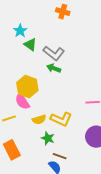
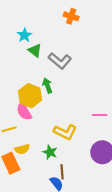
green arrow: (54, 68) -> (47, 86), moved, turned 48
yellow semicircle: (39, 120) -> (22, 149), moved
brown line: (60, 156) -> (62, 172), turned 64

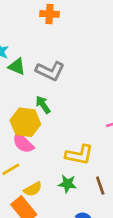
brown line: (62, 172) -> (100, 186), moved

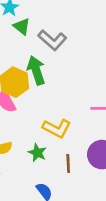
green arrow: (43, 105) -> (36, 70), size x1.5

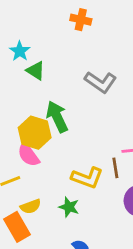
gray L-shape: (52, 40) -> (100, 82), moved
brown line: (68, 164) -> (115, 168), moved

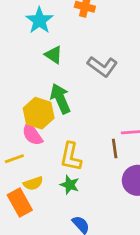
cyan star: (20, 51) -> (39, 20), moved, size x1.4
green triangle: (36, 71) -> (54, 55), moved
yellow L-shape: (87, 178) -> (71, 157), moved, turned 80

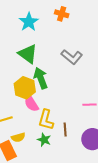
green triangle: (54, 55) -> (28, 54), moved, size x1.5
pink semicircle: (32, 134) -> (31, 103), moved
brown line: (115, 149) -> (65, 130), moved

